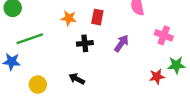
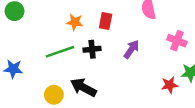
green line: (30, 39) -> (60, 52), moved
black arrow: (77, 79) -> (83, 87), size x1.5
yellow circle: (38, 85) -> (54, 95), moved

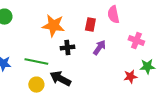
red rectangle: (106, 21) -> (90, 25), moved
orange star: (75, 22) -> (53, 26), size x1.6
green line: (60, 52) -> (36, 62), moved, turned 30

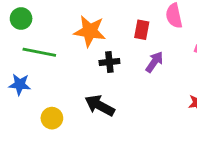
green line: (36, 62) -> (39, 52), moved
yellow circle: (36, 85) -> (52, 118), moved

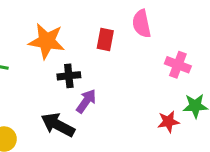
purple arrow: (154, 62) -> (86, 101), moved

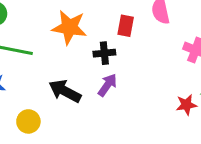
black cross: (69, 76) -> (104, 53), moved
black arrow: (58, 125) -> (65, 91), moved

